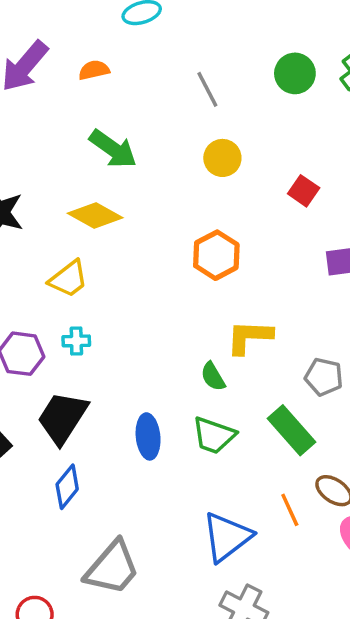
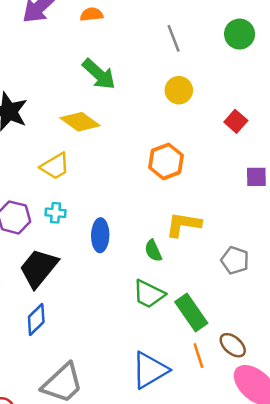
green rectangle: (291, 430) -> (191, 313), moved
blue ellipse: (148, 436) -> (100, 235), moved

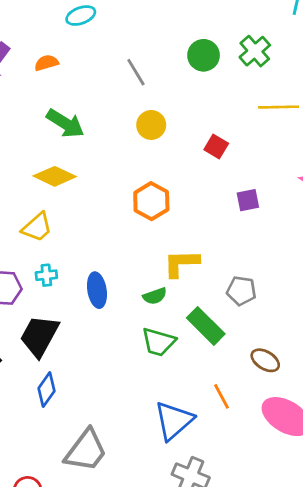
green semicircle: (153, 251) -> (155, 296), turned -75
green rectangle: (191, 313) -> (206, 326), moved
brown ellipse: (233, 345) -> (265, 360), moved

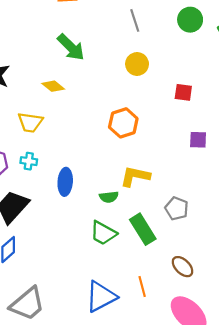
red square: (216, 146) -> (183, 92), turned -36
yellow diamond: (55, 176) -> (53, 86), size x0.7
yellow trapezoid: (37, 227) -> (30, 122), turned 36

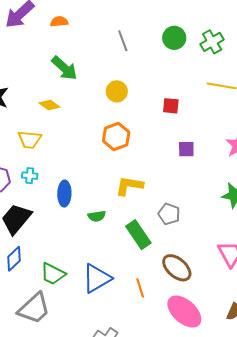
yellow circle: (137, 64) -> (117, 91), moved
green semicircle: (109, 197) -> (97, 216), moved
green trapezoid: (103, 233) -> (53, 274), moved
brown ellipse: (183, 267) -> (177, 268), size x1.4
blue triangle: (101, 297) -> (97, 278), moved

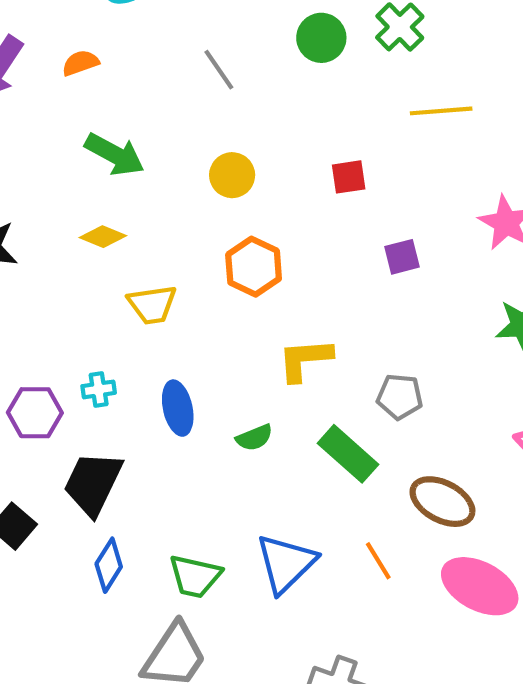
yellow trapezoid: (30, 140) -> (152, 305), moved

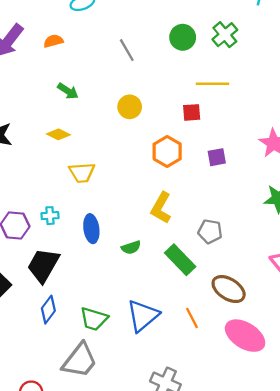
yellow line: (441, 111) -> (212, 84), moved
green arrow: (115, 154) -> (68, 91), size x0.7
orange hexagon: (254, 267) -> (167, 152), moved
yellow L-shape: (305, 360) -> (161, 208), turned -60

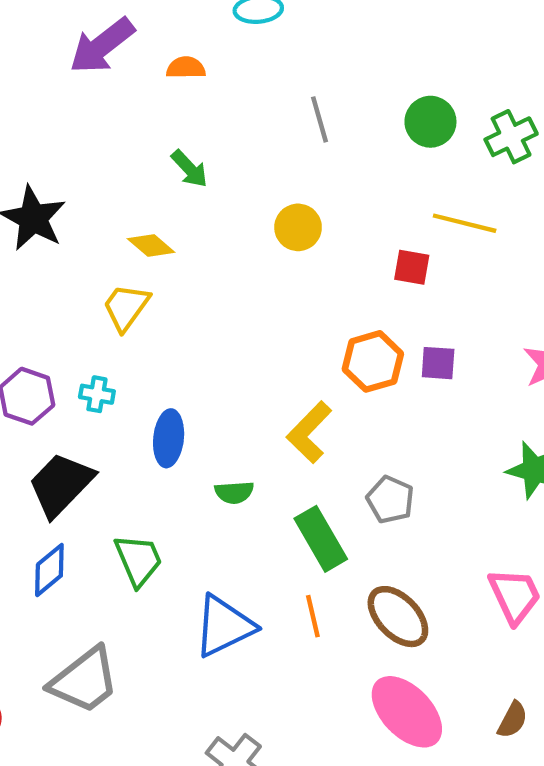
orange hexagon: (167, 152) -> (373, 361), moved
yellow trapezoid: (82, 173) -> (126, 307), moved, turned 116
orange line: (192, 318) -> (313, 616), moved
green trapezoid: (94, 319) -> (138, 560), moved, turned -144

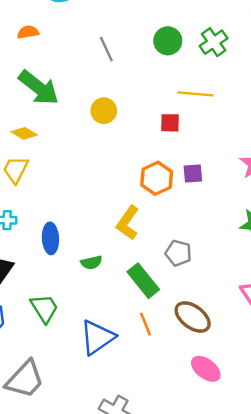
green arrow: (189, 169) -> (39, 88), size x1.8
pink ellipse: (407, 712) -> (206, 369), size x0.7

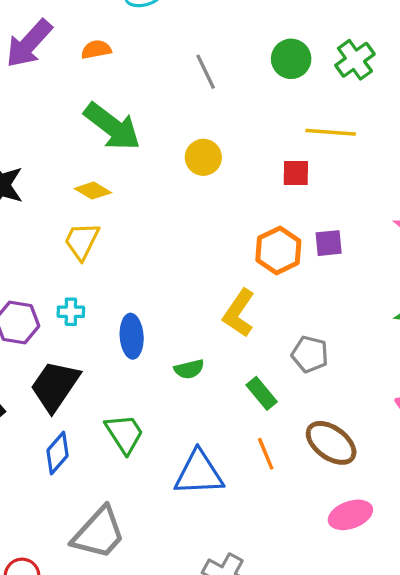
green rectangle: (143, 281) -> (262, 393), size x0.7
blue triangle: (97, 337) -> (199, 473), turned 33
pink ellipse: (206, 369) -> (350, 515), turned -56

